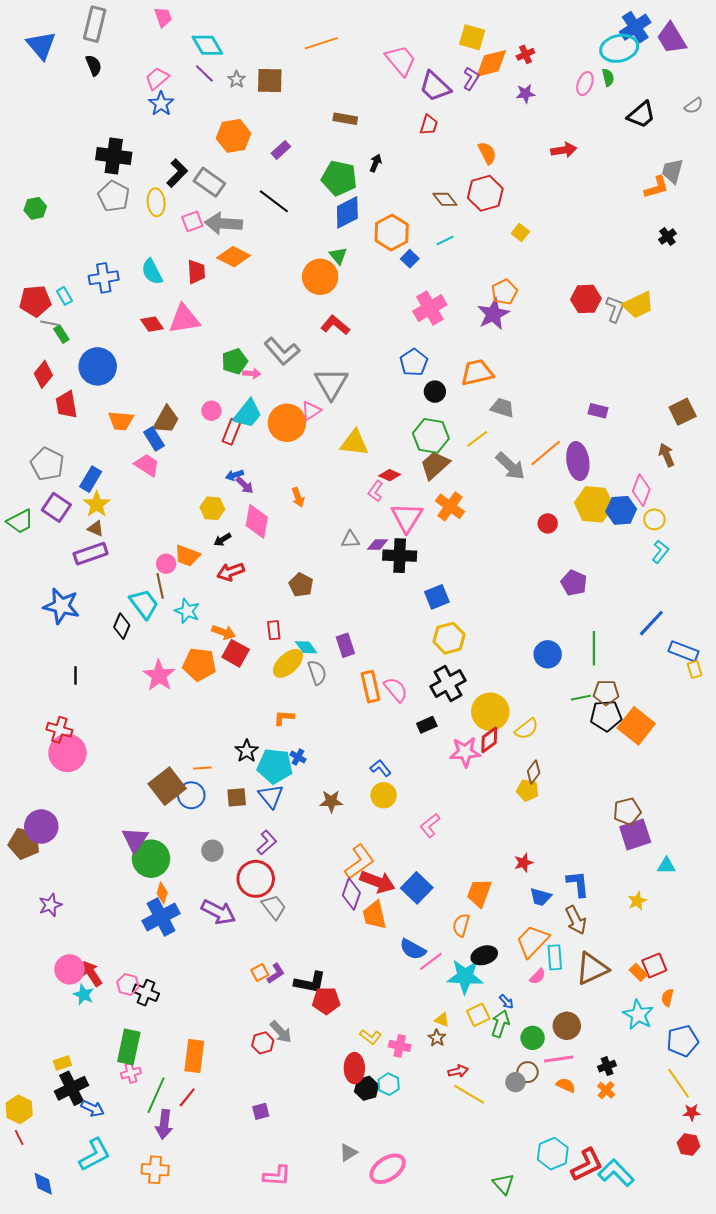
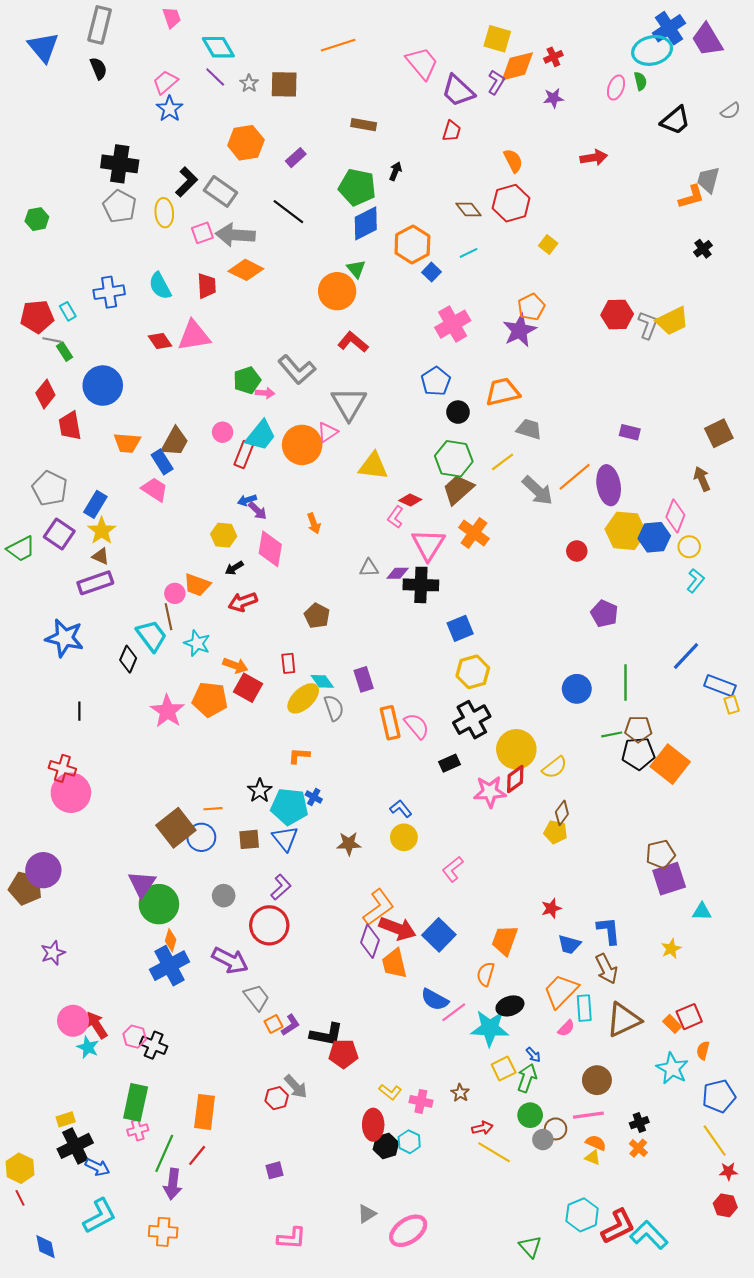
gray trapezoid: (274, 907) -> (257, 997), moved
yellow triangle: (442, 1020) -> (593, 1158), moved
green circle: (533, 1038) -> (530, 1115), moved

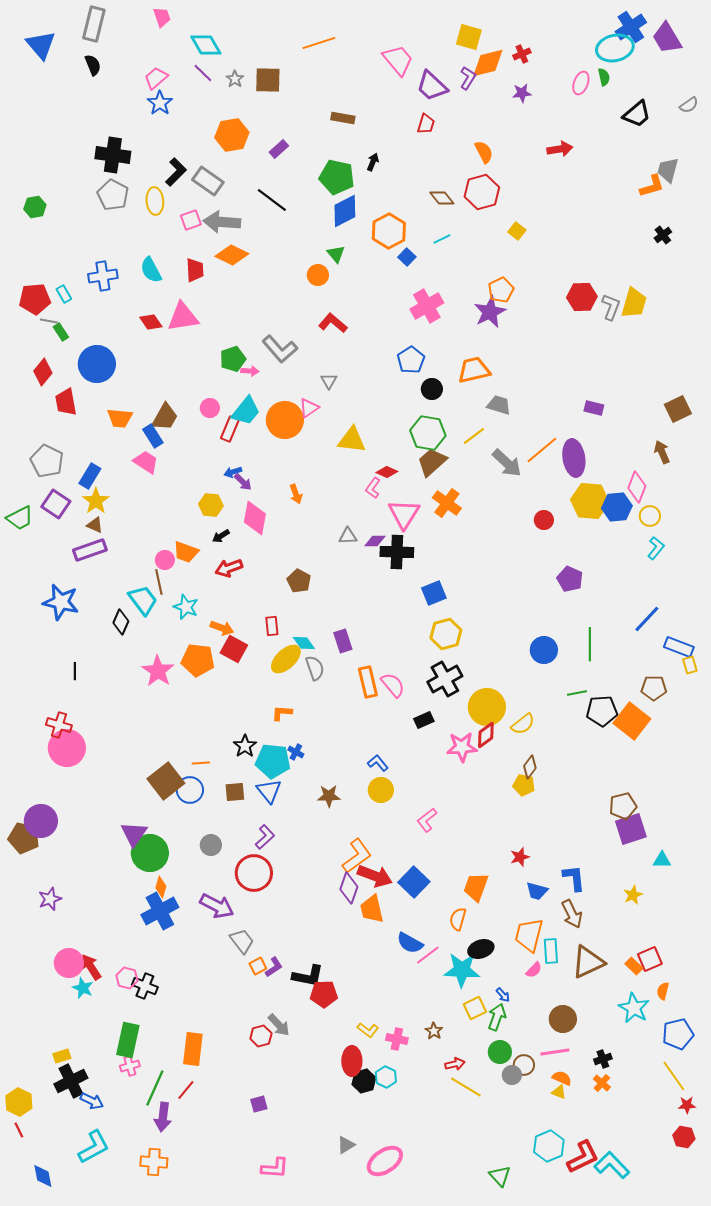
orange circle: (337, 291) -> (318, 275), size x0.6
yellow trapezoid: (672, 321) -> (634, 303), turned -48
gray triangle: (349, 404) -> (329, 381), size x0.5
brown pentagon: (638, 729) -> (654, 688), moved
orange trapezoid: (561, 991) -> (529, 935), turned -30

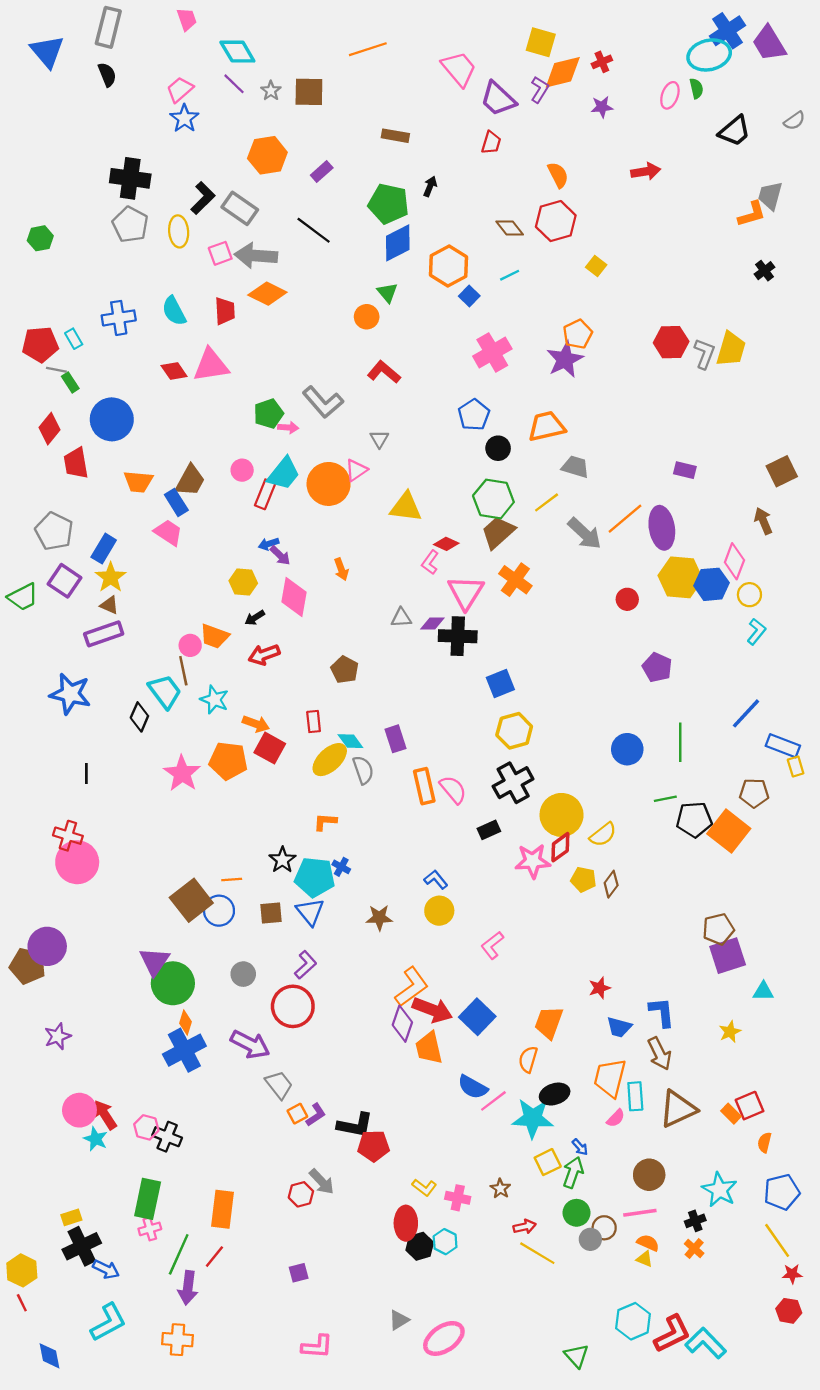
yellow pentagon: (524, 785) -> (583, 880), moved
cyan star: (634, 1008) -> (719, 1190), moved

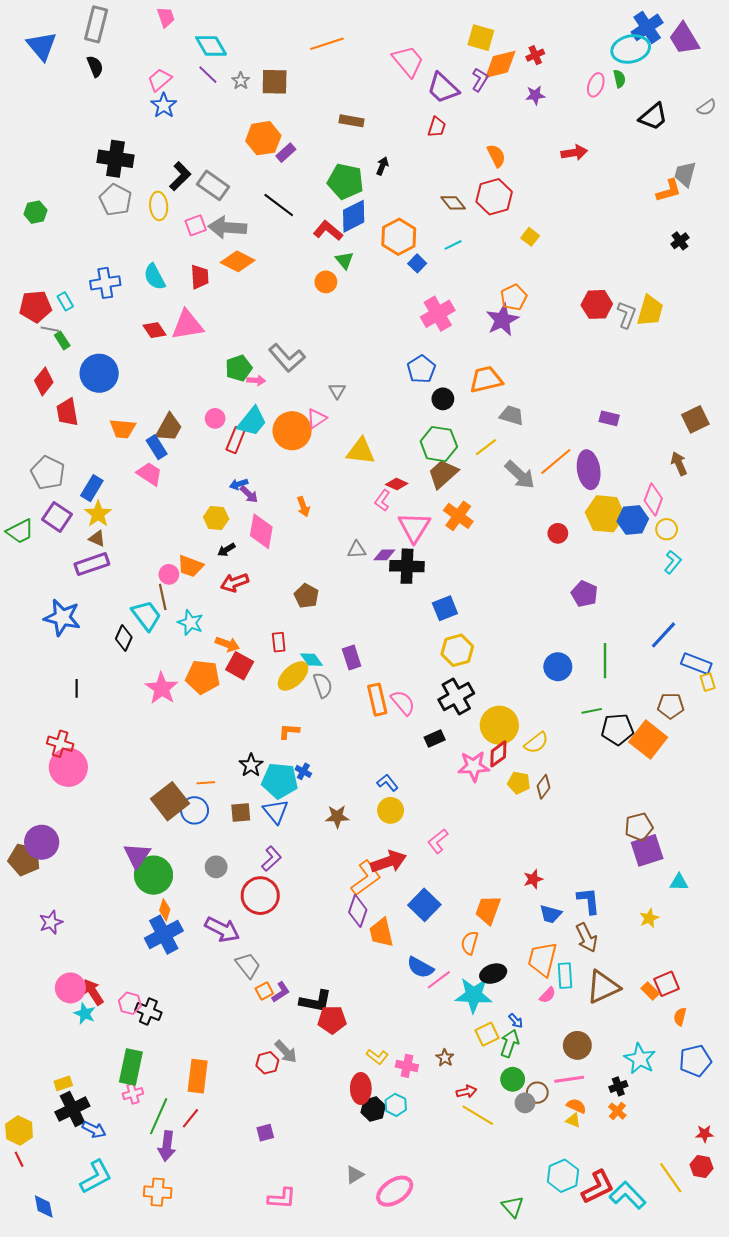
orange hexagon: (267, 155) -> (263, 138), moved
red L-shape: (384, 372) -> (328, 231), moved
red arrow: (432, 1010) -> (388, 862), moved, turned -40
yellow line: (777, 1240) -> (671, 1178), moved

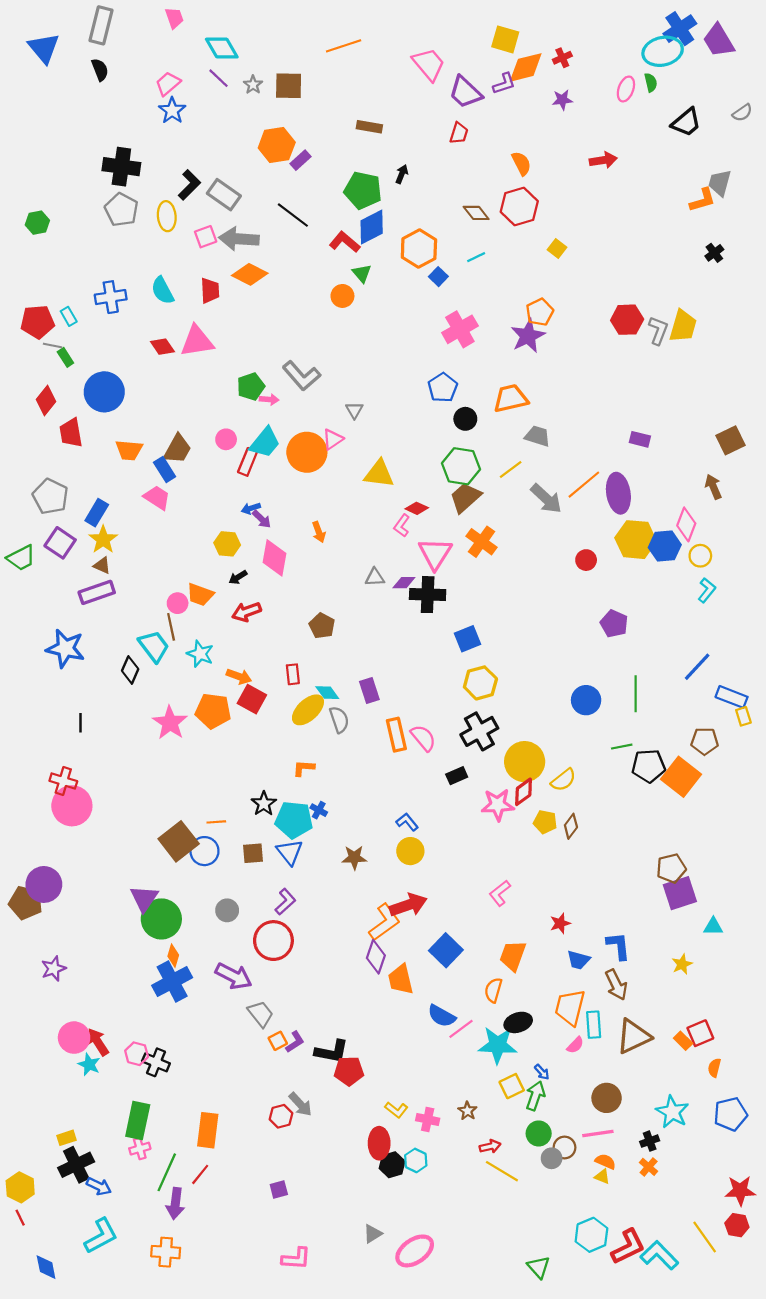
purple L-shape: (480, 80) -> (504, 84), turned 40
pink L-shape: (438, 841) -> (500, 893), moved
red star: (705, 1134) -> (740, 1191), size x1.6

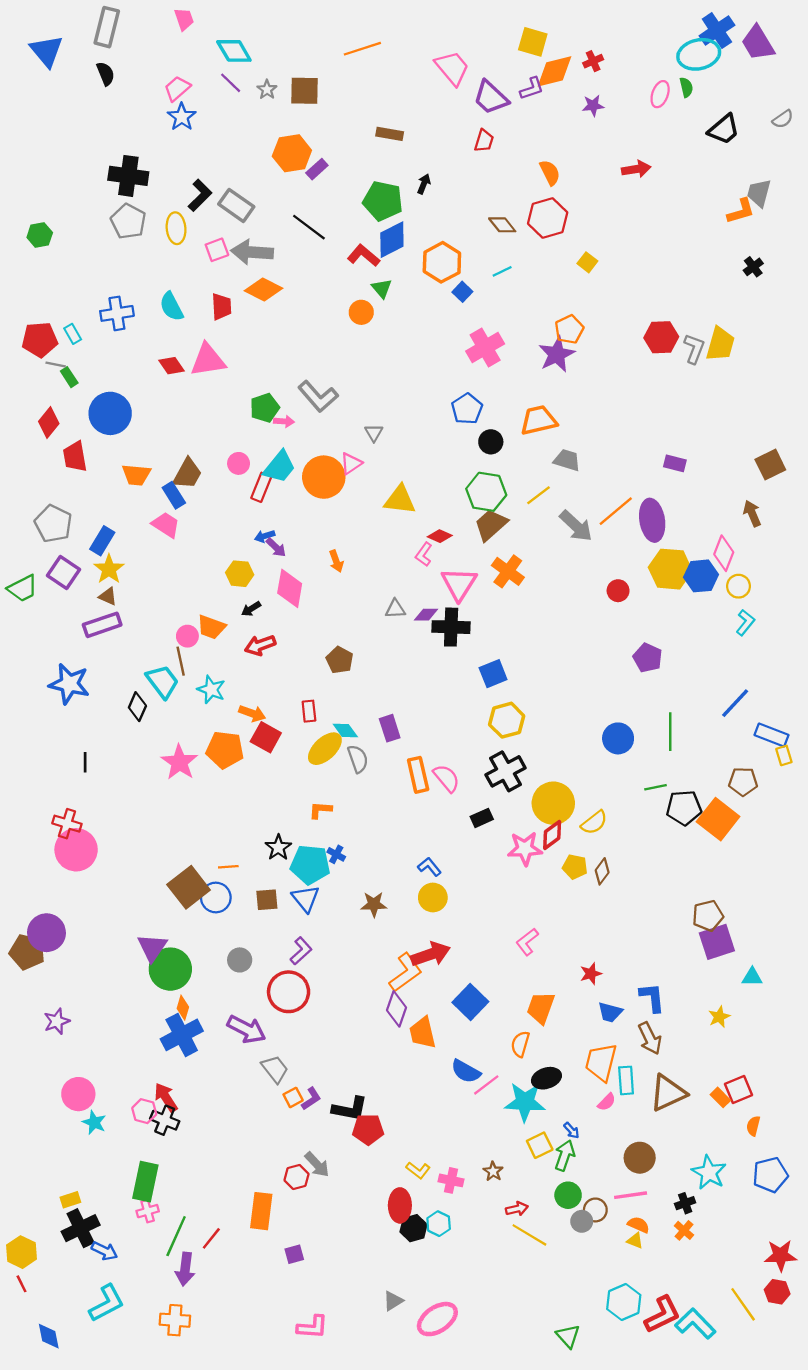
red arrow: (98, 1042) -> (166, 1097), moved
orange rectangle: (208, 1130) -> (261, 1211), moved

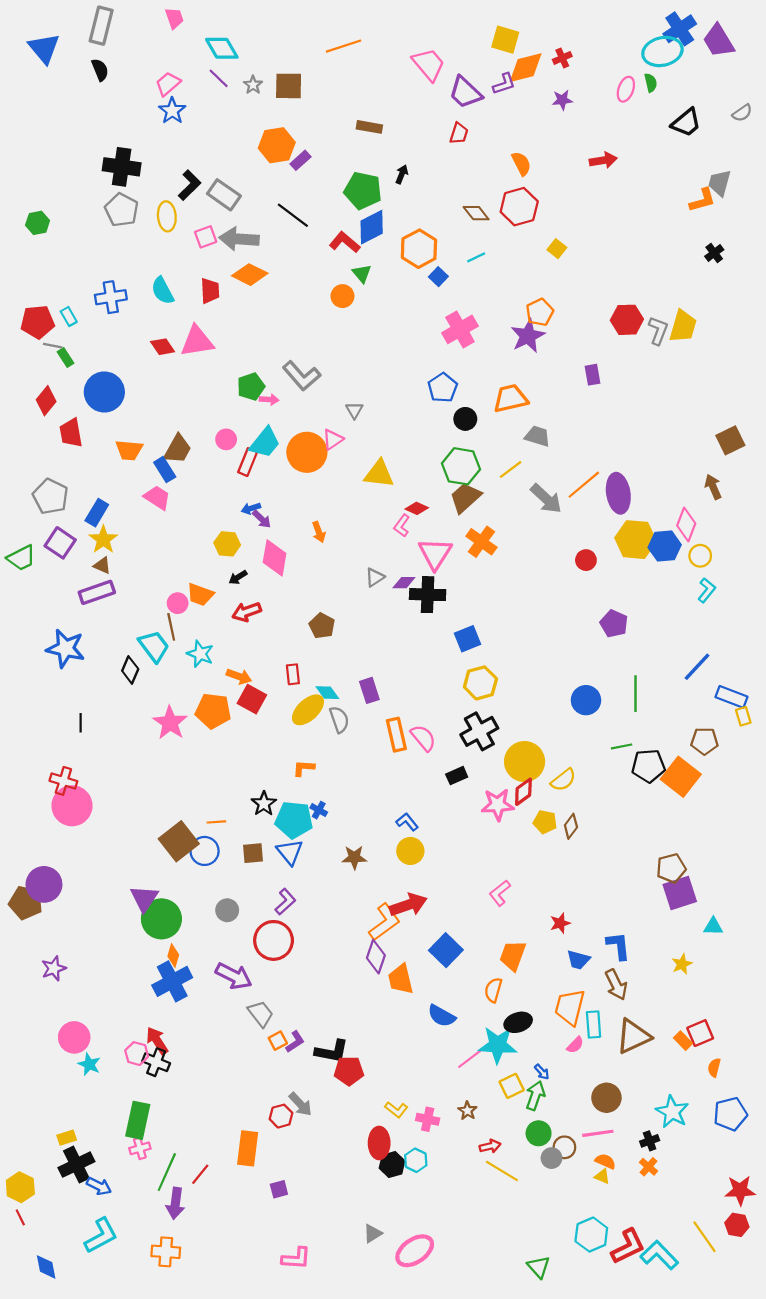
purple rectangle: (675, 463) -> (592, 375), moved, turned 66
gray triangle: (395, 609) -> (375, 577), turned -30
pink line: (486, 1085) -> (470, 1059), moved

